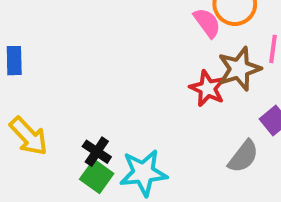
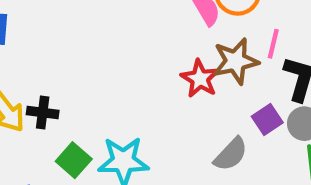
black cross: (97, 152) -> (43, 113), moved, turned -32

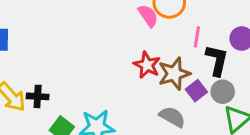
brown star: (236, 61) -> (174, 74), moved
gray semicircle: (231, 154) -> (172, 117), turned -100

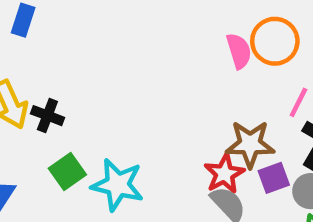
red star: (147, 65) -> (224, 174), moved

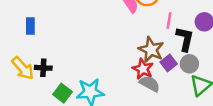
blue rectangle: (23, 20) -> (30, 26), moved
brown star: (250, 144) -> (151, 50), turned -30

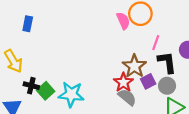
black L-shape: (185, 39) -> (167, 62), turned -30
black cross: (43, 68) -> (31, 86), moved

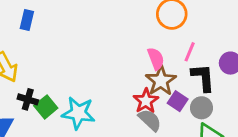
pink semicircle: (123, 21) -> (156, 59), moved
purple square: (148, 81) -> (178, 101), turned -32

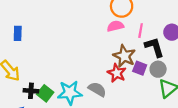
pink semicircle: (156, 59) -> (115, 26), moved, turned -70
gray semicircle: (150, 120) -> (97, 89), moved

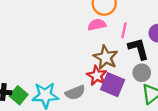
purple square: (140, 68) -> (113, 85), moved, size x1.5
gray semicircle: (97, 89) -> (75, 93), turned 126

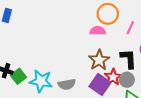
pink line: (124, 30) -> (130, 28), moved
red star: (97, 76) -> (113, 77), moved

